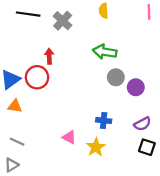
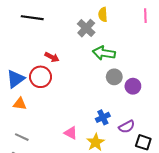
gray cross: (63, 21) -> (86, 28), moved
red arrow: (49, 56) -> (52, 57), turned 120
blue cross: (104, 121) -> (103, 117), turned -32
purple semicircle: (142, 124) -> (127, 127), moved

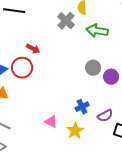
green arrow: (104, 53) -> (97, 31), moved

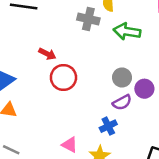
gray cross: (66, 21) -> (88, 19), turned -30
red circle: (22, 68) -> (63, 77), moved
purple semicircle: (105, 116) -> (122, 102), moved

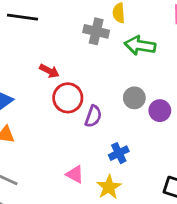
purple semicircle: (122, 102) -> (93, 116), moved, turned -42

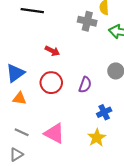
red circle: (68, 98) -> (51, 83), moved
pink triangle: (75, 174) -> (54, 133), moved, size x1.5

